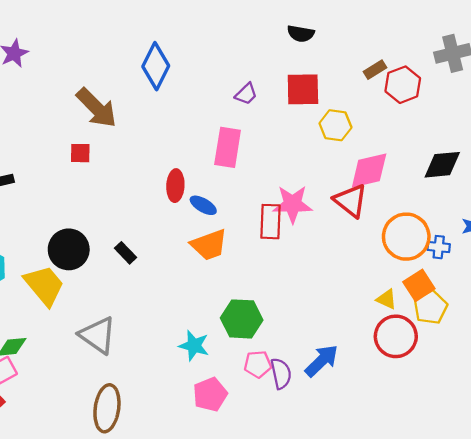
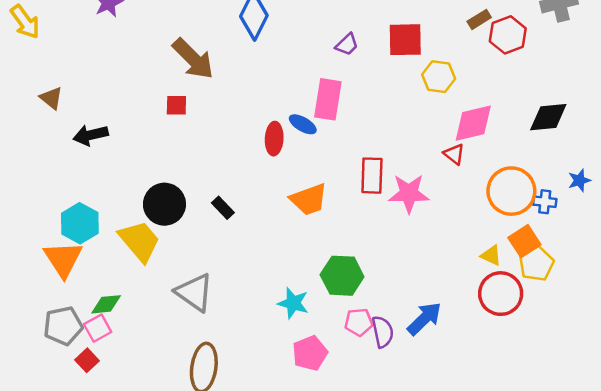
red triangle: (351, 201) -> (454, 154), size x0.6
pink star: (293, 204) -> (409, 193), moved
blue ellipse: (203, 205) -> (303, 124), moved

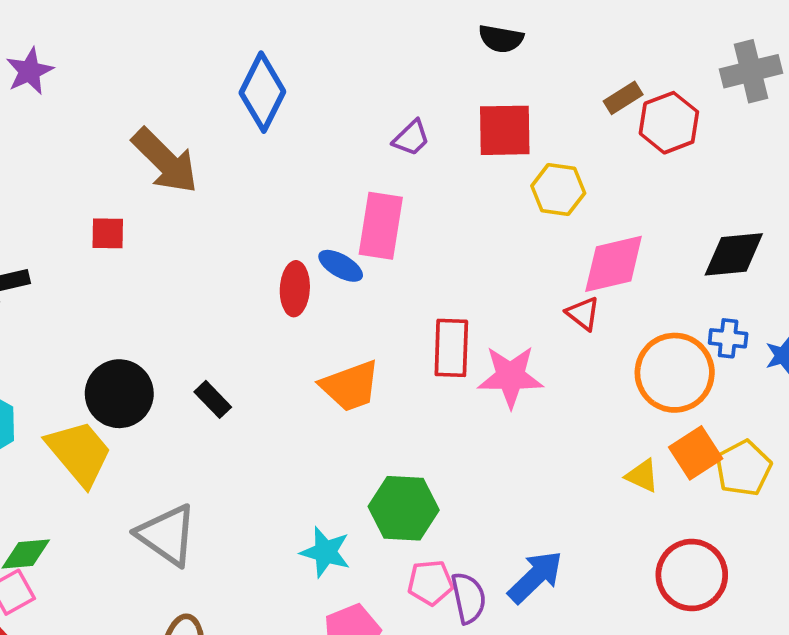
red square: (176, 105) -> (108, 233), moved
blue cross: (545, 202) -> (728, 338), moved
yellow pentagon: (536, 264) -> (743, 468), moved
red circle: (501, 294) -> (692, 575), moved

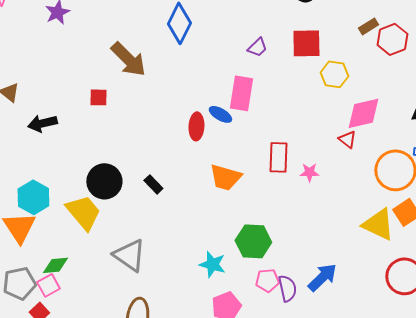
pink star: (510, 377) -> (309, 172), size x0.6
orange trapezoid: (350, 386) -> (225, 177), turned 36
yellow triangle: (642, 476) -> (378, 224), size x1.8

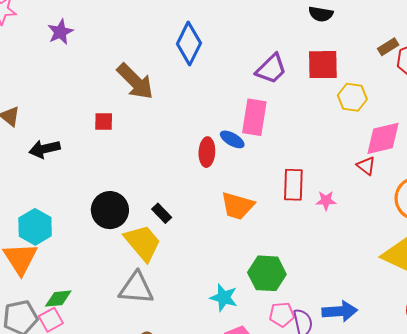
purple trapezoid: (257, 47) -> (271, 69), size x1.5
yellow trapezoid: (83, 212) -> (143, 243), moved
gray triangle: (129, 255) -> (136, 288), turned -30
blue arrow: (322, 277) -> (340, 311), turned 40

